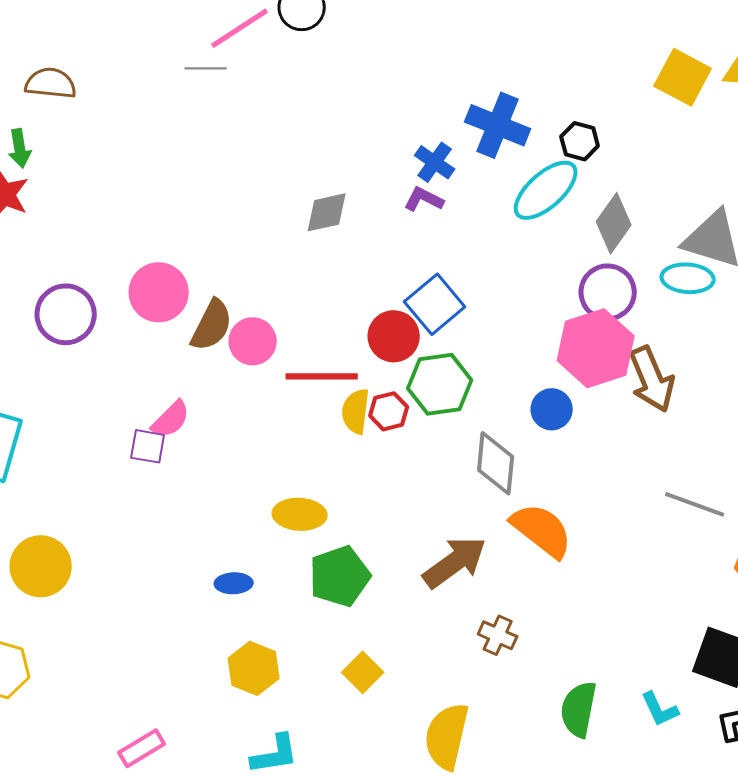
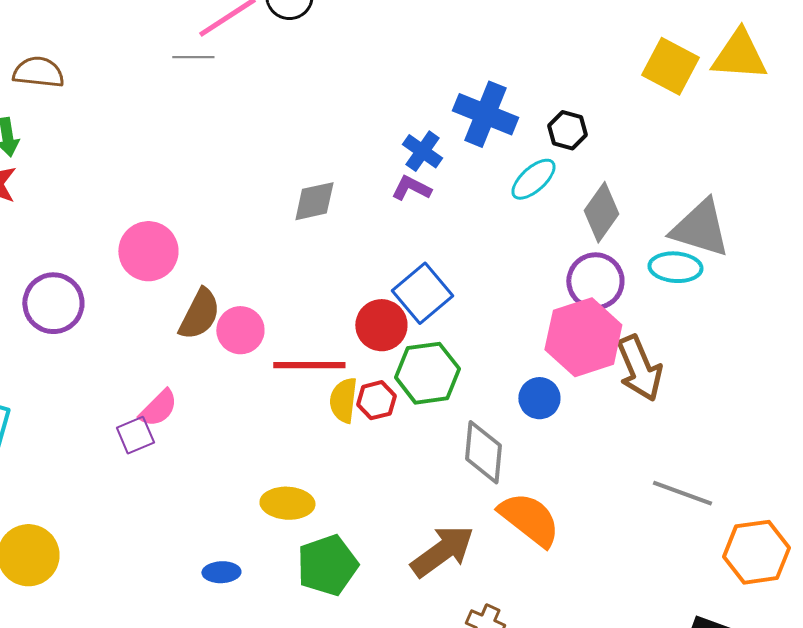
cyan ellipse: (546, 190) -> (533, 179), size x0.7
pink circle: (159, 292) -> (148, 251), moved
purple square: (148, 446) -> (135, 435), turned -33

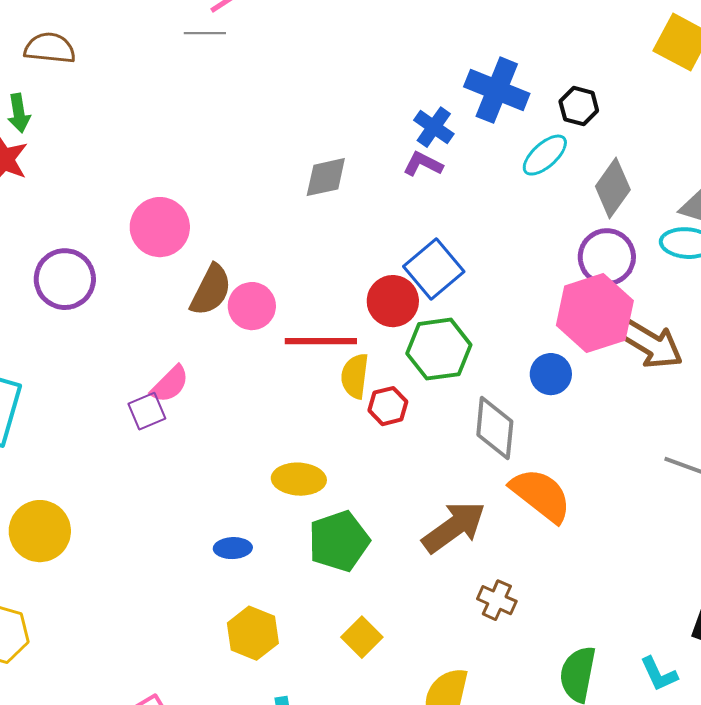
brown arrow: (639, 368) -> (651, 344), turned -36
red hexagon: (376, 400) -> (388, 406), moved

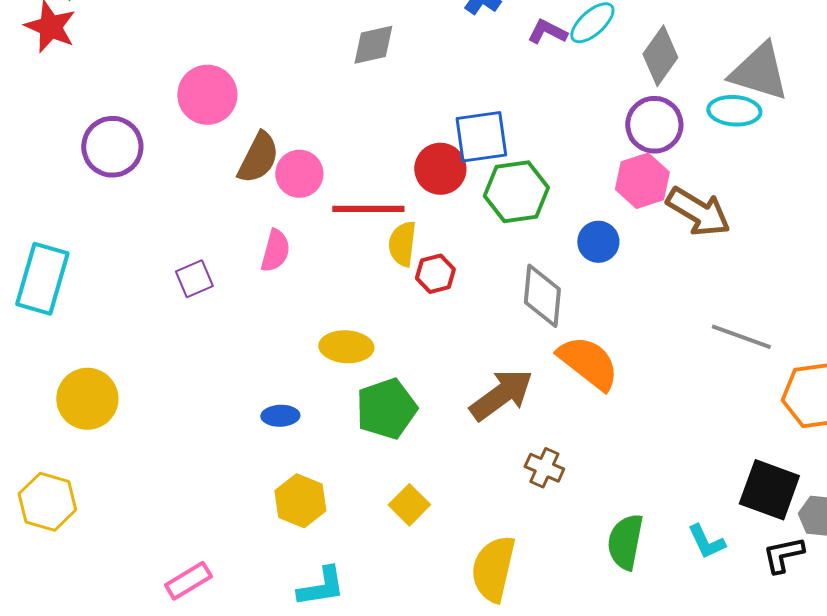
purple L-shape: (423, 164) -> (547, 32), moved
blue square: (434, 269) -> (481, 137), turned 32
pink hexagon: (595, 313) -> (642, 181), size x0.7
green hexagon: (439, 349) -> (516, 192), moved
pink semicircle: (170, 384) -> (275, 251), moved, turned -30

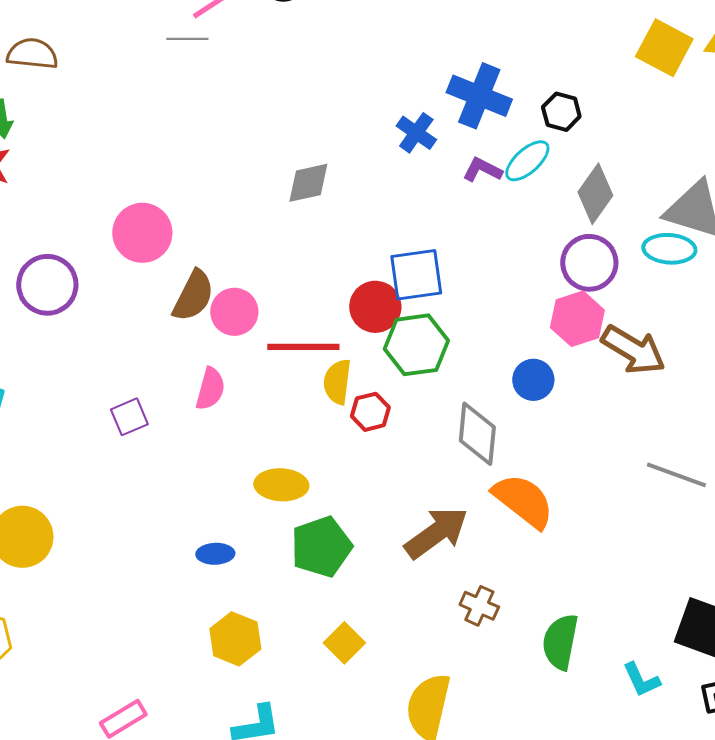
green hexagon: (516, 192) -> (416, 345), moved
green semicircle: (625, 542) -> (560, 642), moved

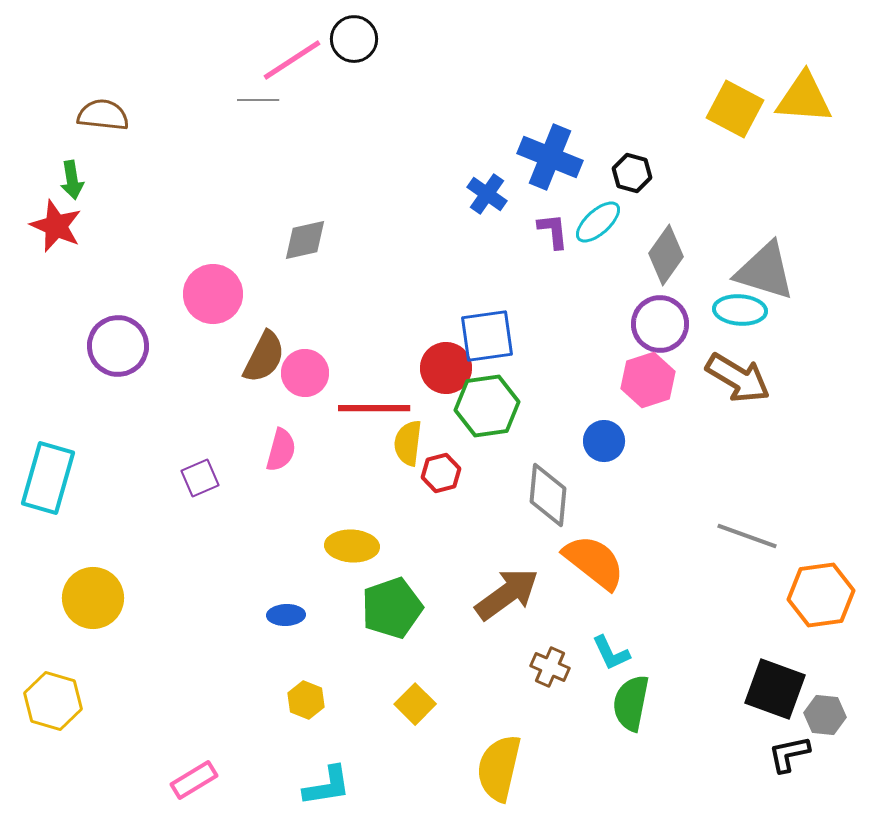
purple L-shape: (482, 170) -> (553, 231), turned 57
gray diamond: (308, 183) -> (305, 240), moved
brown arrow: (633, 350) -> (738, 378), moved
yellow hexagon: (235, 639) -> (306, 700), size x0.7
cyan L-shape: (641, 680) -> (611, 653), moved

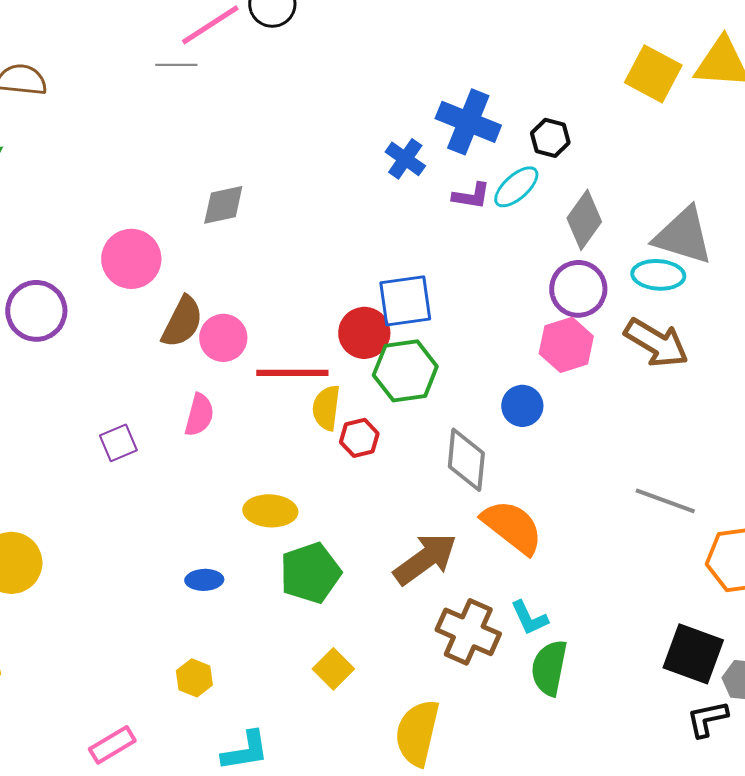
purple L-shape: (553, 231) -> (471, 196), turned 105
brown cross: (550, 667) -> (468, 632), size x1.6
yellow hexagon: (306, 700) -> (194, 678), moved

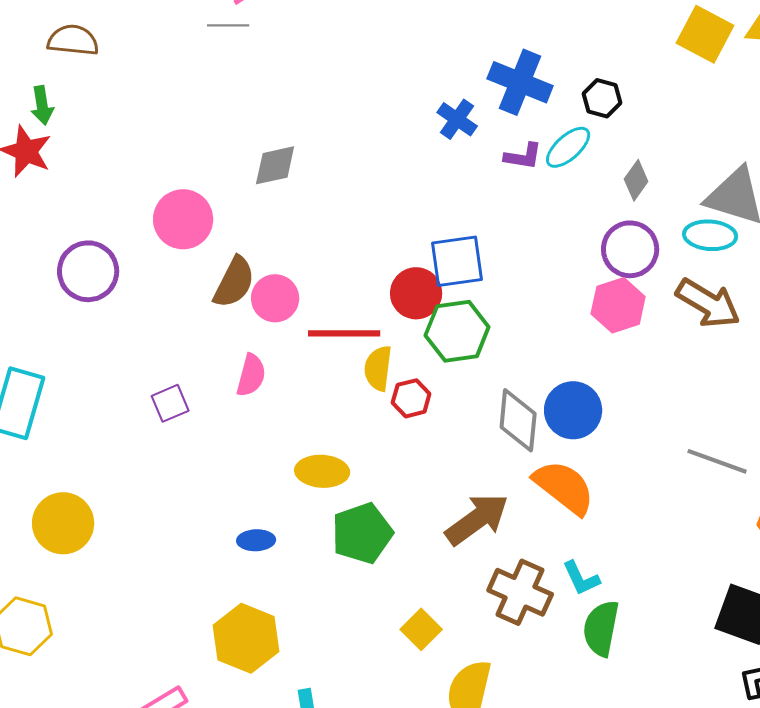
gray diamond: (584, 220) -> (636, 180), size x0.7
blue circle: (522, 406) -> (573, 410), moved, size x1.4
yellow square: (333, 669) -> (421, 629), moved
yellow hexagon: (194, 678) -> (246, 638), size x1.8

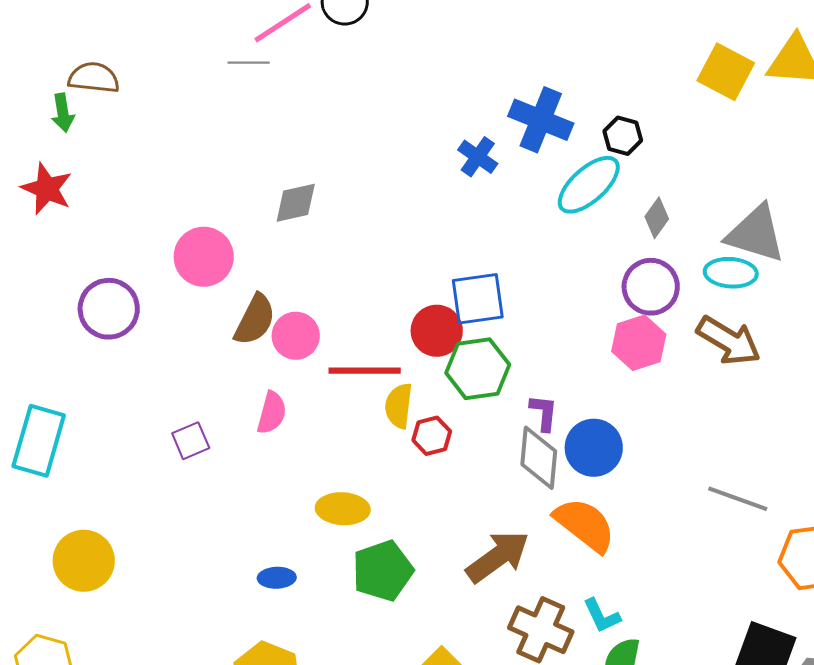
green arrow: (42, 105) -> (63, 113), moved
cyan ellipse: (568, 147) -> (589, 185), size x1.4
purple L-shape: (523, 156) -> (544, 413), moved, turned -93

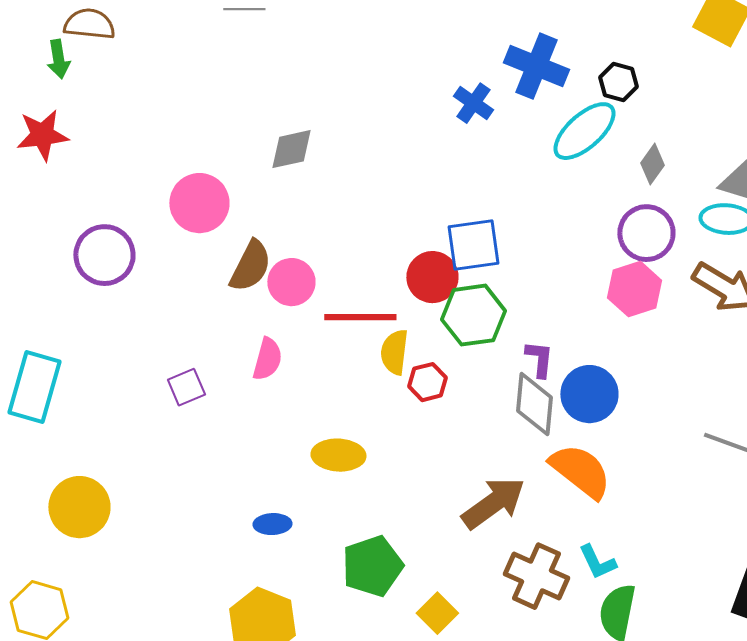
red star: (47, 189) -> (42, 135), turned -30
green pentagon: (383, 571) -> (372, 566), moved

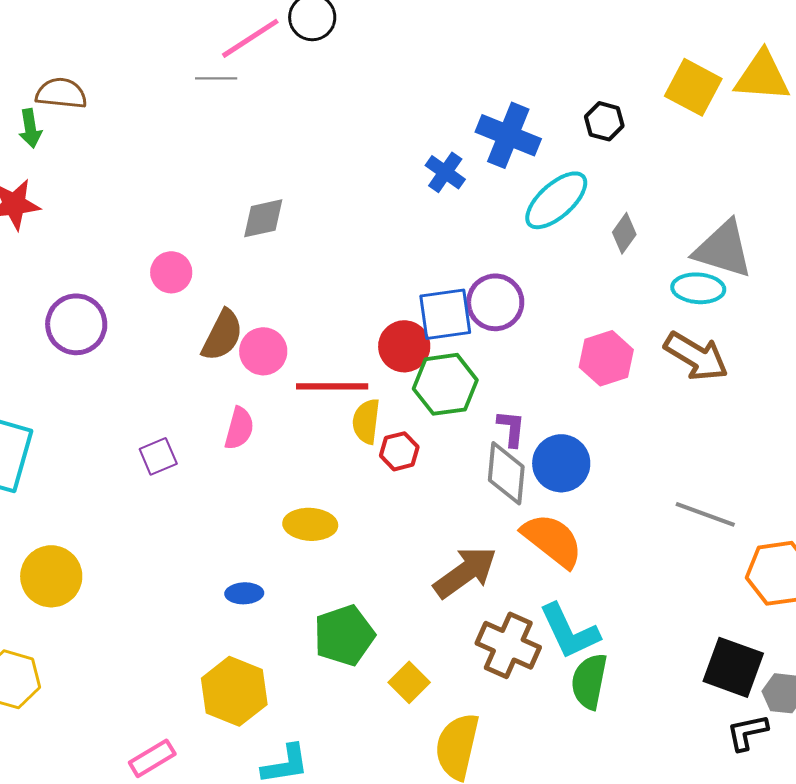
black hexagon: (618, 82) -> (604, 121), moved
pink circle: (199, 203) -> (171, 272), size x0.7
purple circle: (646, 233) -> (495, 302), moved
cyan L-shape: (597, 562) -> (569, 631), size x1.6

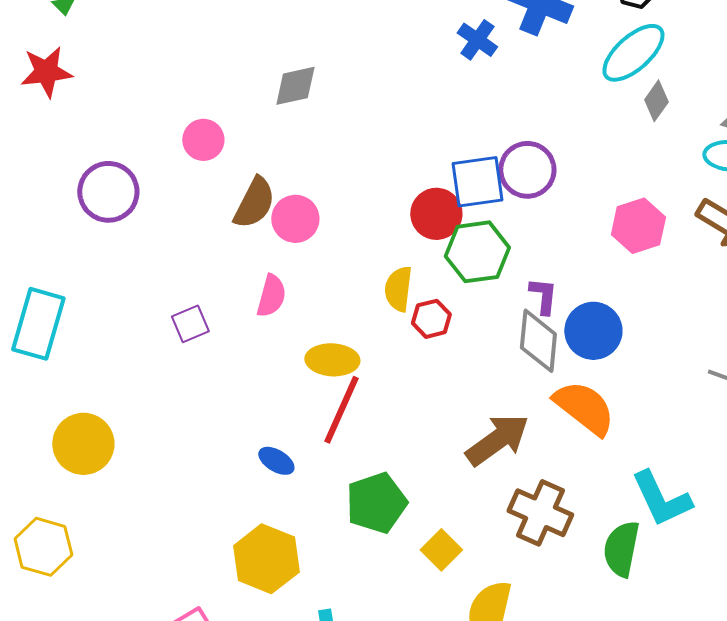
cyan ellipse: (556, 200) -> (633, 53), moved
red line: (332, 386) -> (341, 410), moved, turned -66
yellow ellipse: (310, 524) -> (332, 360), moved
blue ellipse: (244, 593) -> (276, 461), turned 33
cyan L-shape: (569, 631) -> (661, 499), moved

